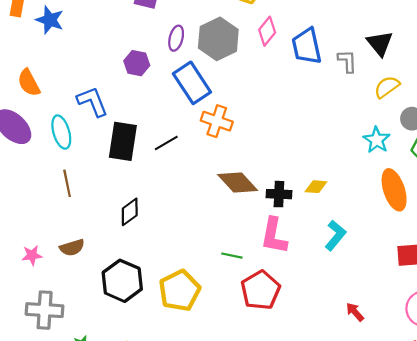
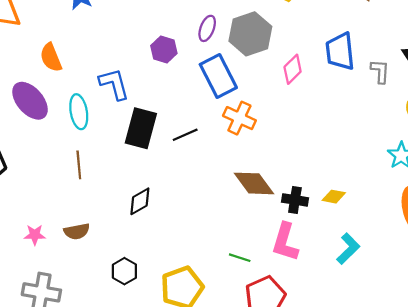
pink diamond: (267, 31) -> (293, 69), moved
black hexagon: (122, 281) -> (124, 271), size x0.6

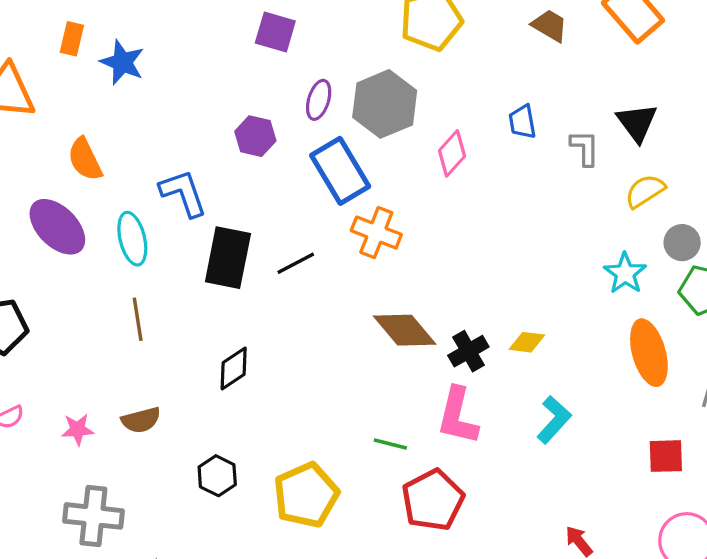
blue trapezoid: (340, 51) -> (522, 122), size x0.6
black cross: (295, 200) -> (468, 351), turned -35

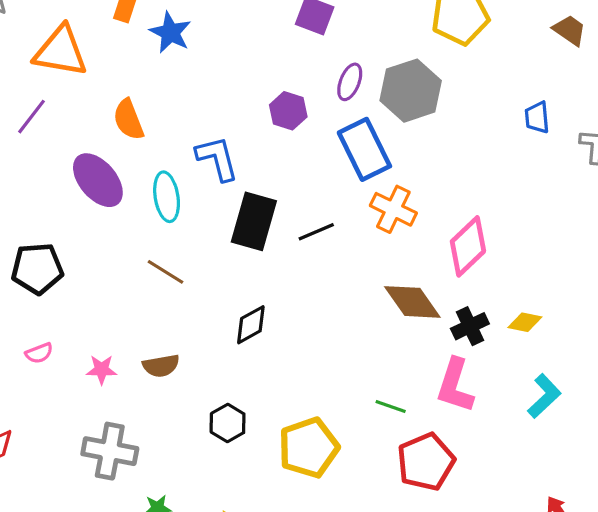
pink diamond: (452, 153) -> (468, 246), moved, size x1.4
brown line: (138, 319) -> (166, 272), turned -54

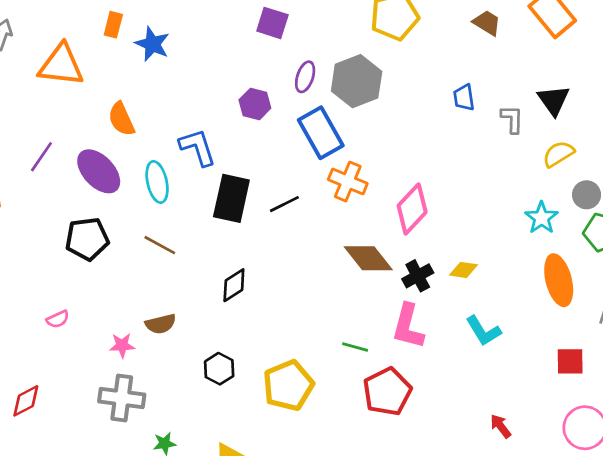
purple line: (31, 117) -> (41, 157), moved
black pentagon: (37, 269) -> (87, 239), moved
pink star: (102, 370) -> (122, 345), moved
cyan L-shape: (544, 396) -> (483, 331), turned 105

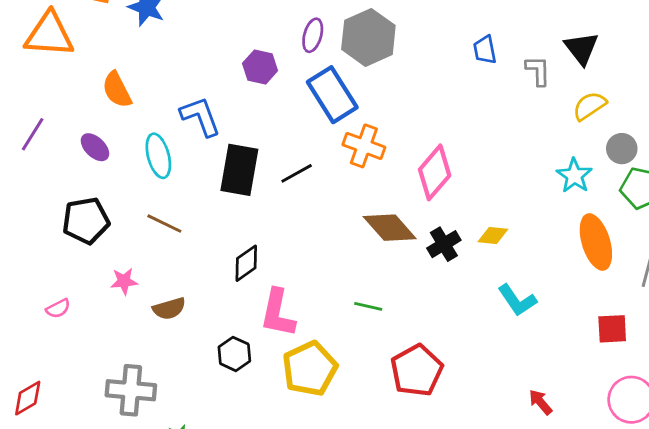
purple ellipse: (99, 171) -> (95, 147), size x0.6
pink L-shape: (408, 326) -> (278, 313), moved
pink star: (122, 345) -> (124, 281), moved
green line: (355, 347) -> (368, 306), moved

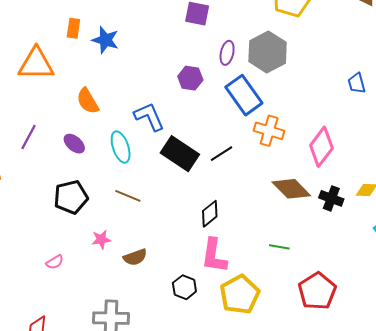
blue trapezoid: (485, 50) -> (357, 83), moved
black rectangle: (239, 170) -> (180, 154), turned -63
black cross: (444, 244) -> (331, 198), turned -35
black diamond: (246, 263) -> (210, 214), moved

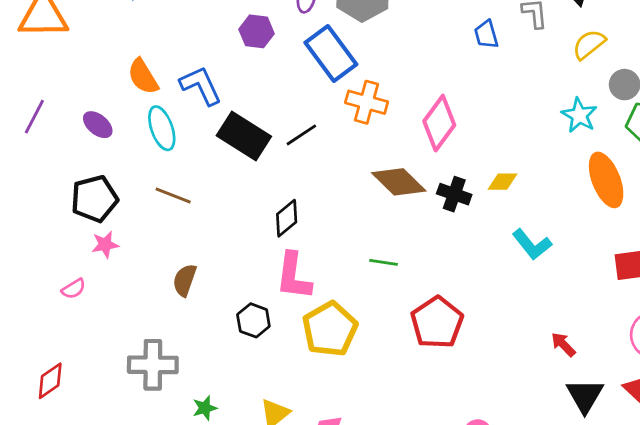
orange semicircle: (88, 101) -> (143, 77), moved
pink star: (101, 239) -> (105, 245), moved
brown semicircle: (135, 257) -> (185, 280), turned 130

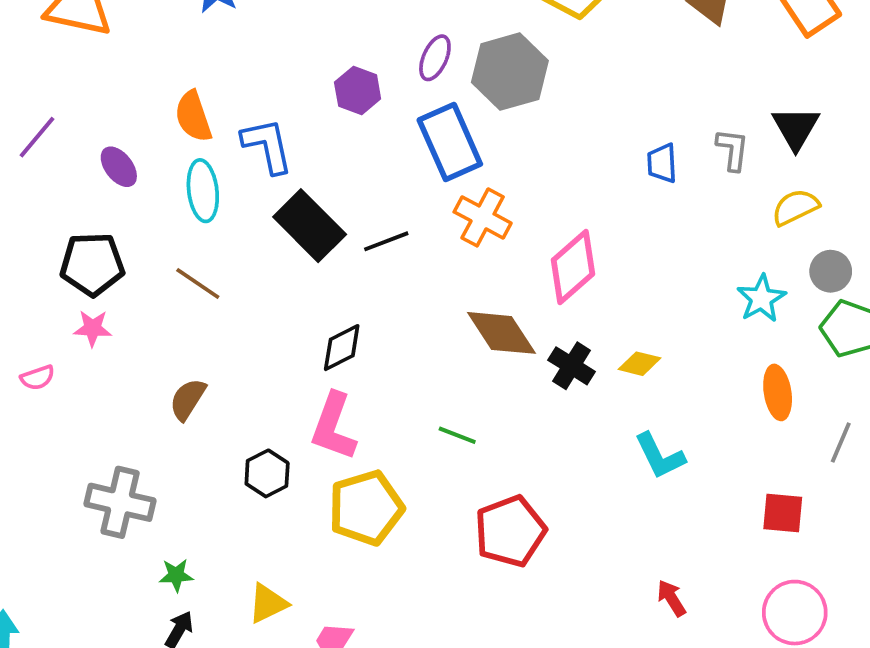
orange ellipse: (606, 180) -> (778, 392), size x0.7

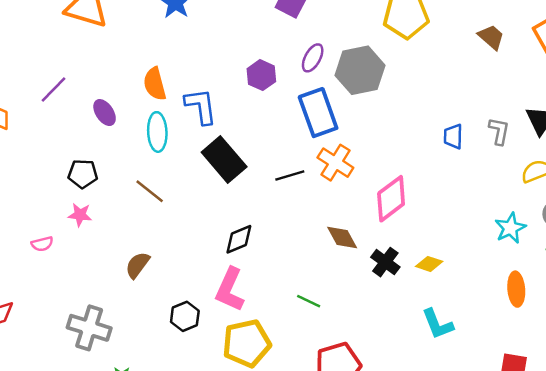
black line: (386, 241) -> (290, 176), moved
black pentagon: (92, 264) -> (83, 174), size x0.7
brown diamond: (502, 333) -> (342, 238), size x0.7

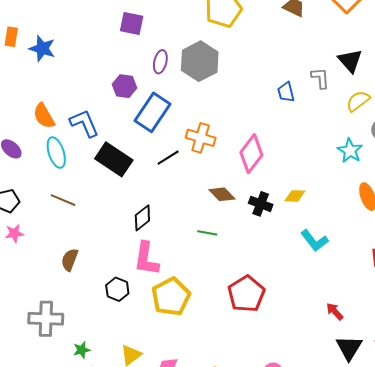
blue rectangle: (318, 113) -> (152, 112), moved, turned 69
green line: (309, 301) -> (207, 233), moved

